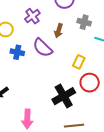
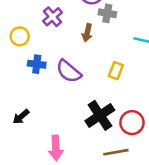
gray cross: (84, 22) -> (107, 13), moved
purple semicircle: (43, 48) -> (69, 71), moved
red circle: (90, 83) -> (132, 123), moved

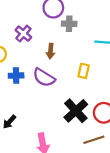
brown arrow: (87, 33) -> (51, 51), moved

